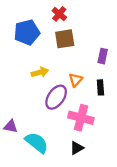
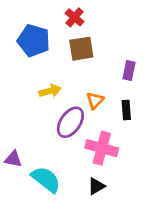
blue pentagon: (27, 32) -> (34, 41), turned 30

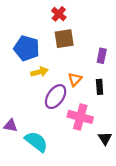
blue pentagon: (34, 41) -> (27, 48), moved
black triangle: (96, 186) -> (105, 138), moved, turned -32

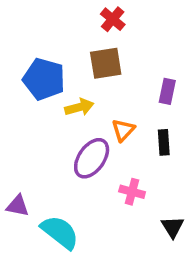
red cross: (59, 14) -> (113, 19), moved
yellow arrow: (40, 72) -> (79, 107), moved
pink cross: (80, 117) -> (132, 192), size x0.6

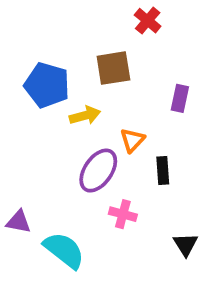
red cross: (113, 19) -> (148, 21), moved
black rectangle: (164, 142) -> (163, 171), moved
pink cross: (132, 192) -> (123, 214), moved

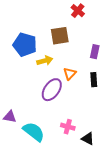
black rectangle: (163, 171) -> (94, 80), moved
pink cross: (123, 214) -> (68, 127), moved
black triangle: (186, 245) -> (88, 139), moved, turned -32

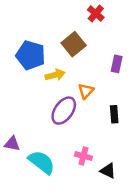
brown square: (60, 36) -> (74, 44), turned -30
black rectangle: (94, 80) -> (114, 114), moved

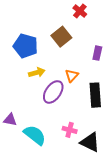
yellow arrow: (55, 75) -> (37, 72), moved
black rectangle: (114, 114) -> (95, 95), size x1.6
black triangle: (108, 171) -> (90, 142), size x1.5

